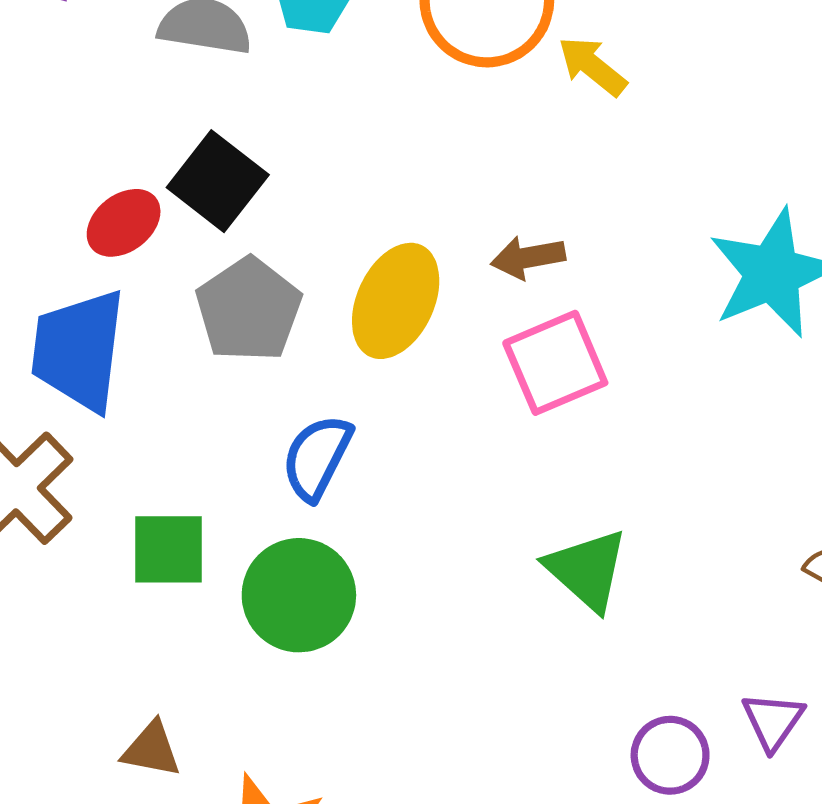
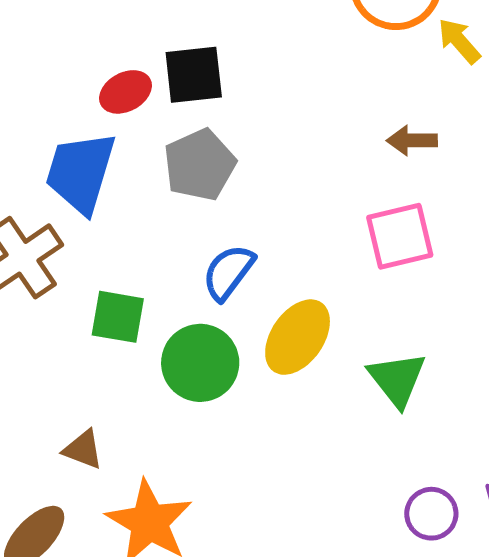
black square: (218, 181) -> (194, 75), turned 36
brown arrow: (528, 257) -> (412, 140), moved
yellow ellipse: (396, 301) -> (298, 337), moved

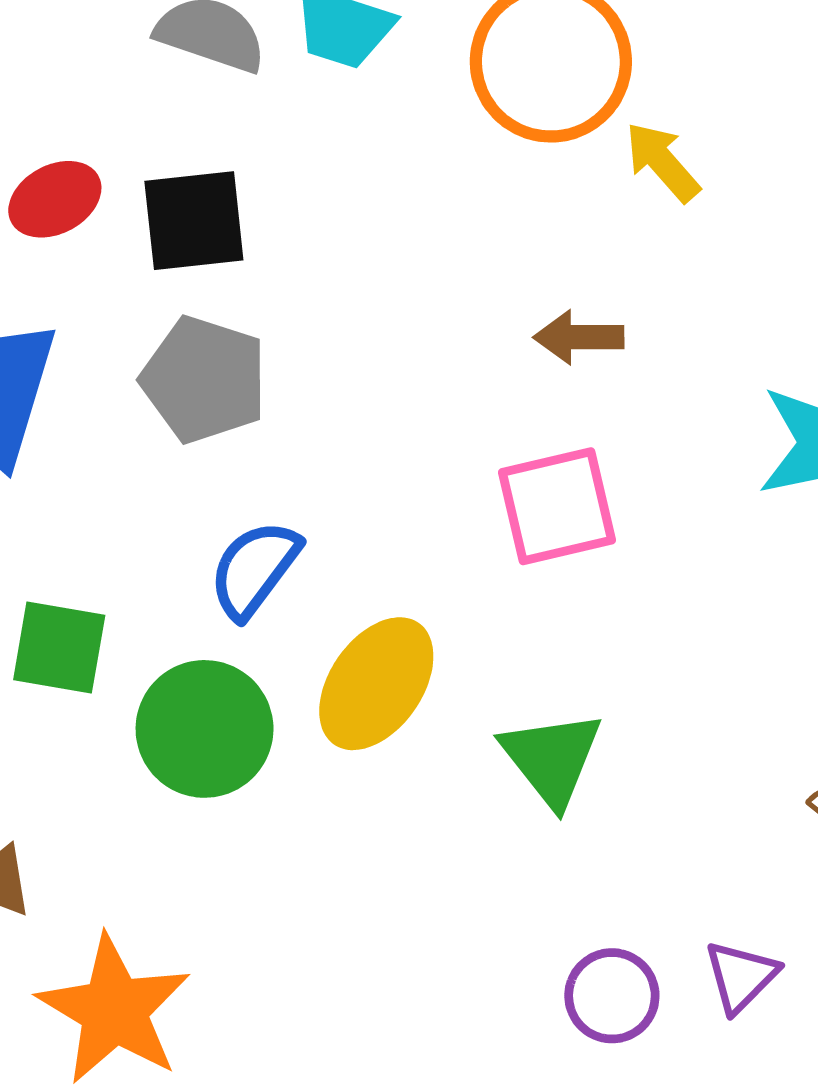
red ellipse: (126, 92) -> (55, 199), moved
gray pentagon: (200, 165) -> (204, 380), turned -30

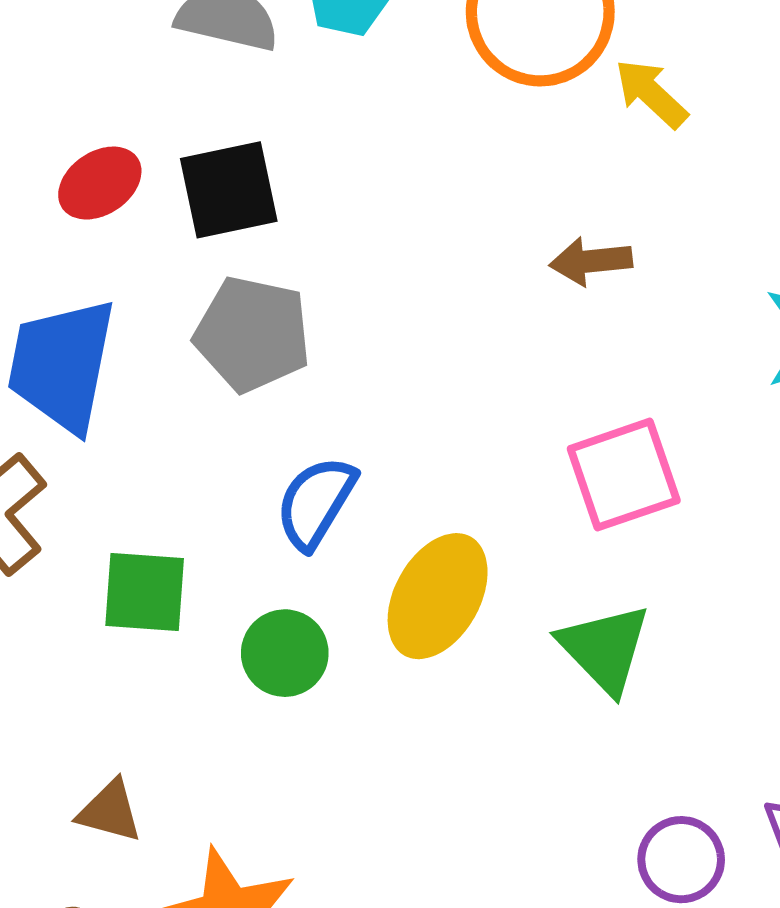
pink square: (557, 506) -> (624, 475), moved
green circle: (205, 729) -> (285, 653), size x0.7

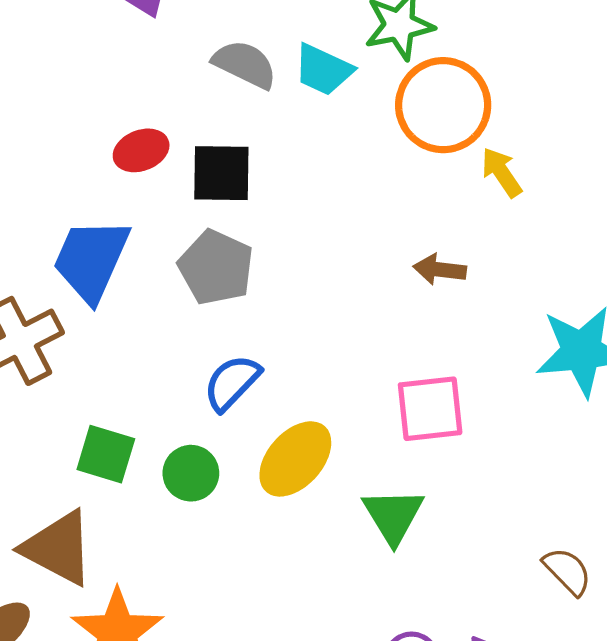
green square: (145, 592) -> (106, 454), moved
brown triangle: (110, 811) -> (58, 548), size x1.8

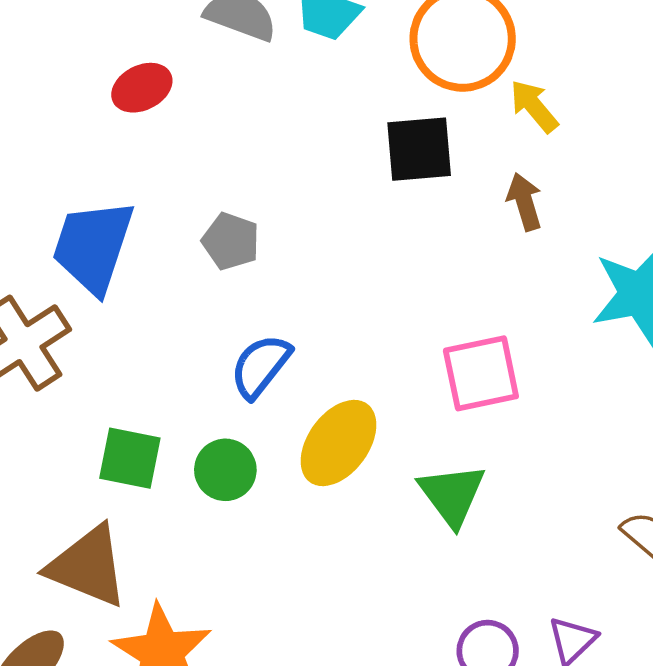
red ellipse: (141, 150) -> (142, 88), moved
black square: (221, 173) -> (419, 149), moved
gray pentagon: (216, 267) -> (231, 241), size x0.7
brown arrow: (440, 270) -> (525, 202), moved, turned 72

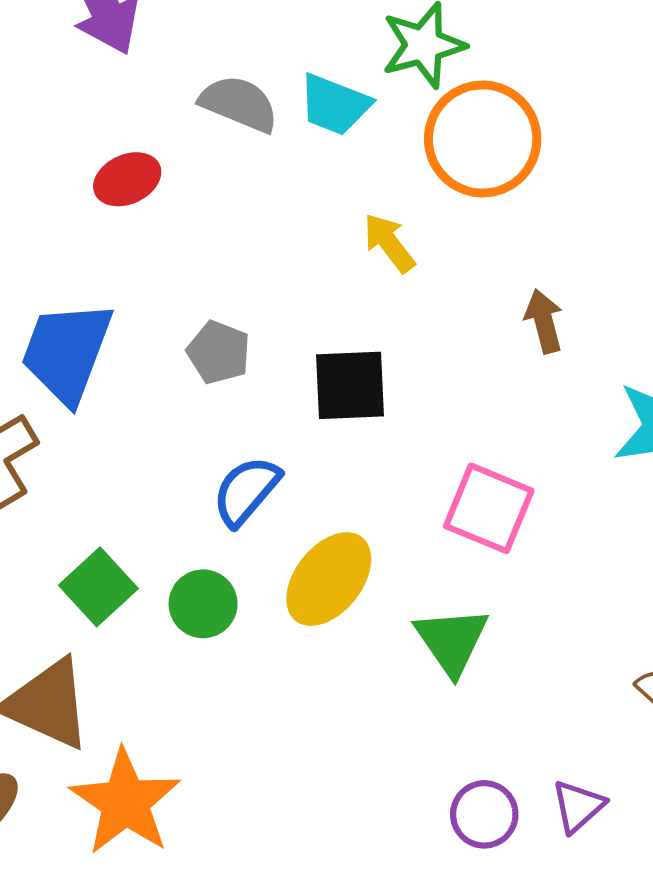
yellow arrow: (534, 106) -> (389, 243), moved
black square: (419, 149) -> (350, 385), moved
pink square: (481, 373) -> (489, 508), turned 32
green square: (130, 458) -> (98, 587), turned 34

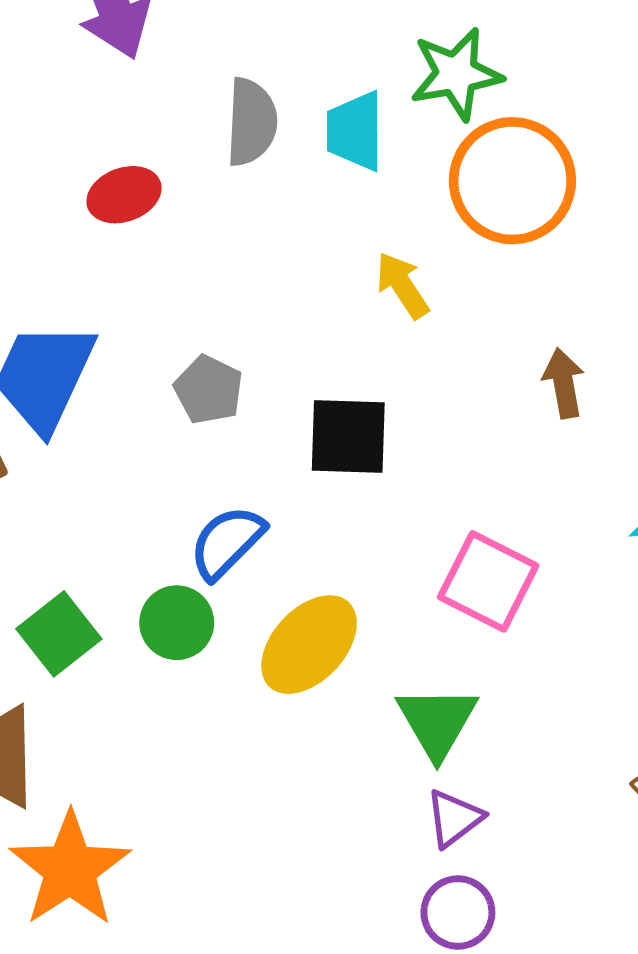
gray semicircle: (239, 104) -> (251, 122), turned 66
cyan trapezoid: (335, 105) -> (355, 131), turned 64
green circle: (203, 604) -> (177, 623), moved
purple triangle: (578, 806) -> (454, 818), moved

